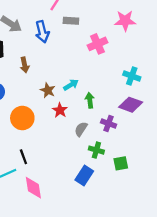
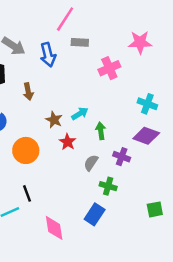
green square: (121, 163) -> (155, 209), moved
pink diamond: (33, 188) -> (54, 228), moved

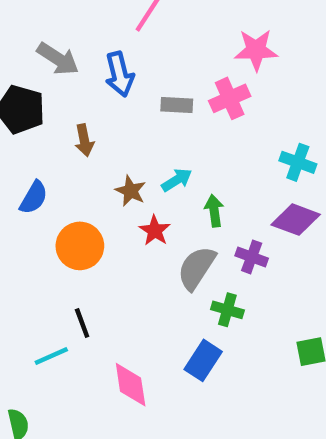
gray rectangle: (80, 42) -> (177, 105), moved
pink star: (140, 42) -> (256, 50), moved
gray semicircle: (91, 163) -> (197, 268), size x1.5

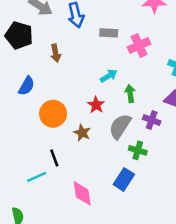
pink cross: (230, 98) -> (139, 46), moved
brown star: (131, 191) -> (82, 133), moved

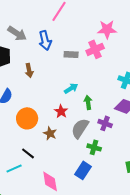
pink cross: (139, 46) -> (95, 49), moved
black line: (54, 158) -> (28, 153), turned -32

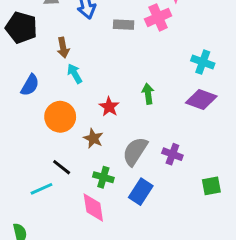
cyan arrow: (71, 88) -> (75, 74), moved, turned -88
purple cross: (105, 123) -> (172, 154), moved
gray semicircle: (80, 128) -> (135, 151), moved
green cross: (94, 147) -> (103, 177), moved

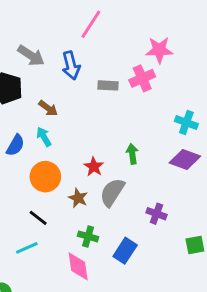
brown arrow: (63, 48) -> (48, 108), turned -42
cyan arrow: (75, 74) -> (44, 137), moved
gray semicircle: (135, 151) -> (112, 192), moved
black line: (62, 167) -> (38, 218), moved

